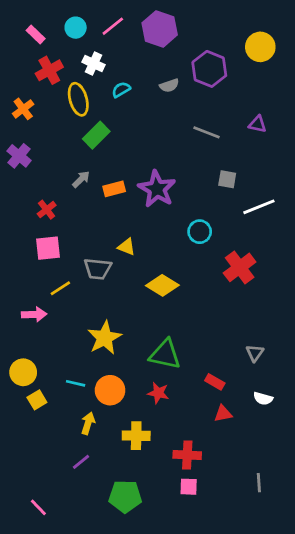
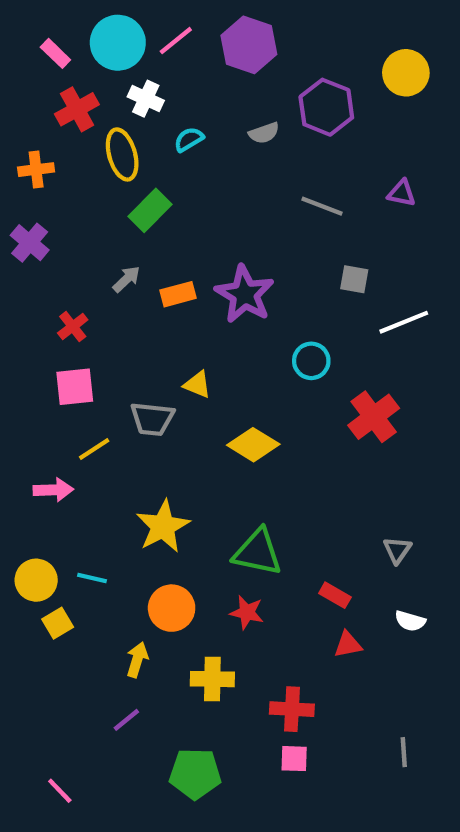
cyan circle: (76, 28) -> (118, 43), size x1.6
orange cross: (23, 109) -> (36, 170), turned 30
cyan line: (76, 383) -> (92, 578), moved

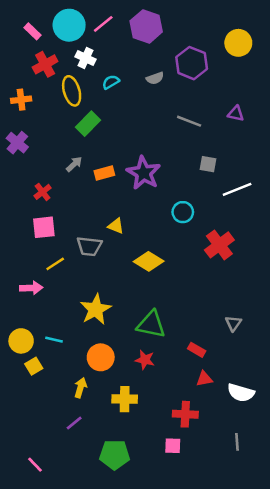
white semicircle: (410, 621) -> (241, 393), moved, size x1.5
red cross: (292, 709) -> (185, 414), moved

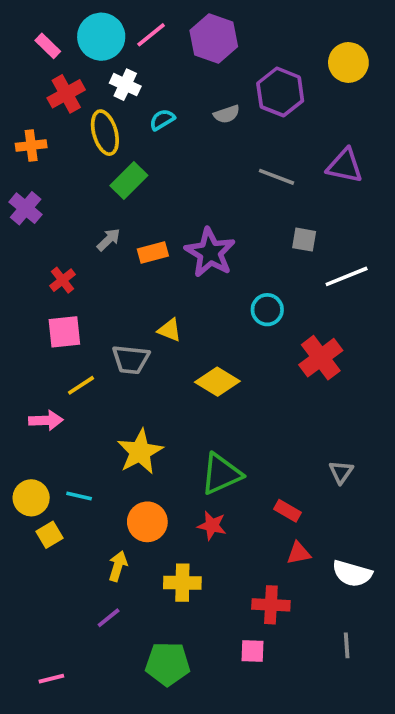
purple triangle: (236, 114) -> (345, 166), size x1.5
green triangle: (151, 325) -> (221, 474), turned -36
pink line: (35, 465) -> (51, 679), turned -60

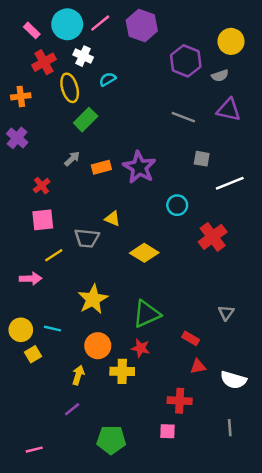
gray semicircle: (227, 114) -> (220, 76), moved
yellow cross: (182, 583) -> (122, 371), moved

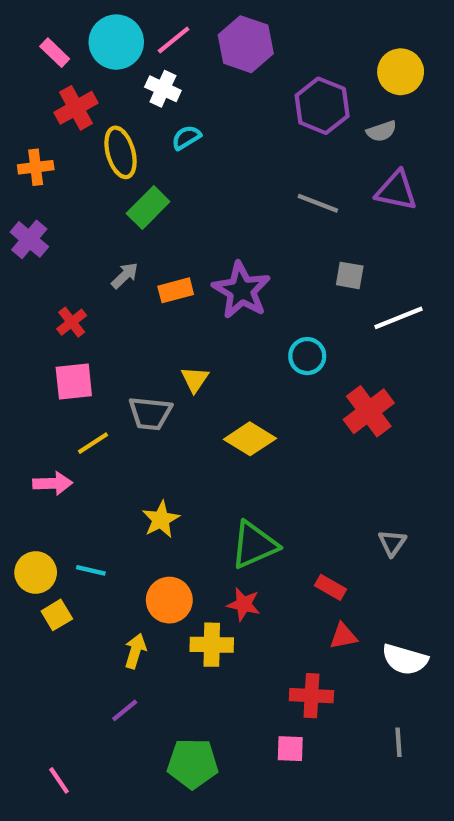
white cross: (83, 56) -> (163, 89), moved
yellow triangle: (112, 219) -> (195, 379), turned 42
yellow star: (93, 299) -> (161, 519), size x0.7
pink line: (34, 450) -> (59, 780), turned 70

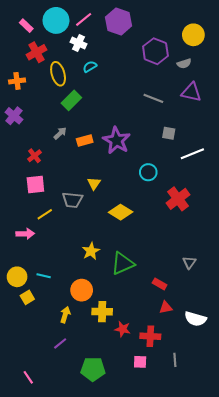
yellow star: (161, 519) -> (91, 251), moved
red star: (244, 604) -> (123, 329), moved
gray line: (398, 742) -> (175, 360), moved

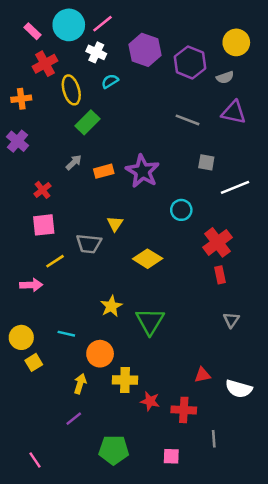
purple hexagon: (119, 21) -> (145, 50), moved
green triangle: (123, 263) -> (150, 321), turned -35
cyan line: (44, 276) -> (66, 334), moved
red rectangle: (160, 284) -> (220, 275), moved, turned 48
pink square: (140, 362) -> (171, 456), moved

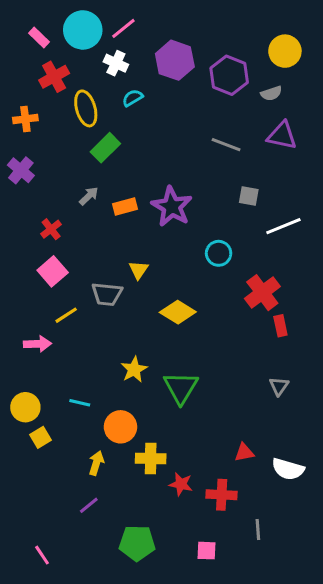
pink square: (44, 225) -> (53, 271), turned -35
red rectangle: (220, 275) -> (280, 326), moved

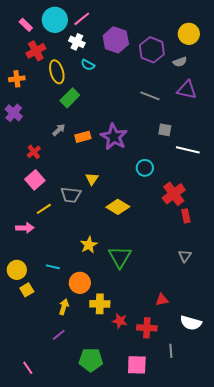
cyan semicircle: (133, 98) -> (88, 65), turned -120
white line: (283, 226) -> (188, 150), turned 35
white semicircle: (288, 469) -> (191, 323), moved
pink square: (206, 551) -> (137, 365), size x1.5

